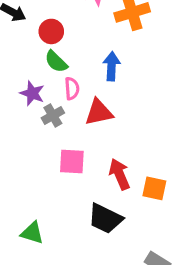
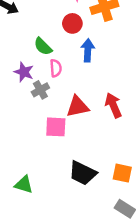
red circle: (51, 31) -> (72, 23), moved
red triangle: (99, 112) -> (77, 107), moved
red arrow: (119, 174) -> (113, 105), moved
orange square: (154, 188) -> (122, 173), moved

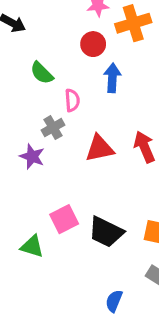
green semicircle: (43, 46) -> (42, 73), moved
purple star: (24, 72) -> (32, 156), moved
pink square: (56, 127) -> (64, 219), moved, turned -30

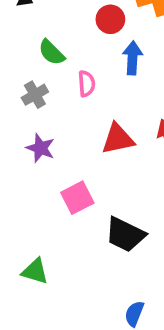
gray cross: (53, 128) -> (35, 95), moved
pink square: (64, 219) -> (77, 198), moved
green triangle: (32, 246) -> (35, 271), moved

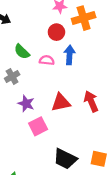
pink semicircle: (86, 84) -> (47, 60), moved, turned -80
purple star: (41, 148) -> (26, 104), moved
pink square: (77, 198) -> (38, 126), moved

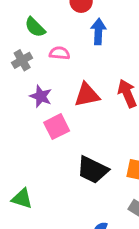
pink semicircle: (47, 60) -> (60, 53), moved

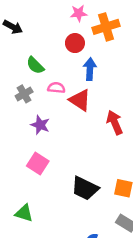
red triangle: (87, 95) -> (80, 100), moved, turned 45
pink square: (57, 127) -> (38, 163), moved, turned -30

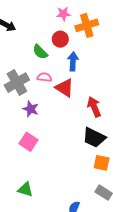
green semicircle: (35, 65) -> (40, 52), moved
gray cross: (24, 94) -> (17, 83), size x1.6
black trapezoid: (85, 188) -> (94, 138), moved
green triangle: (24, 213) -> (25, 189), moved

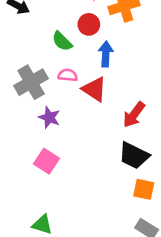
red arrow: (94, 107) -> (134, 115), turned -120

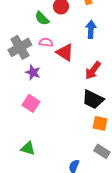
blue arrow: (106, 54) -> (91, 29), moved

